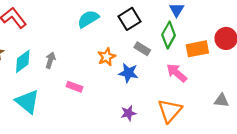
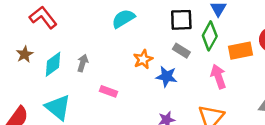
black square: (130, 19) -> (181, 20), moved, turned 30
pink arrow: (177, 73) -> (218, 77), turned 30

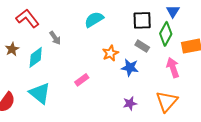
gray arrow: (83, 63) -> (55, 38), moved, turned 128
pink rectangle: (109, 91) -> (82, 80), turned -56

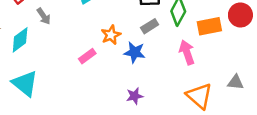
gray rectangle: (142, 46) -> (150, 26), turned -64
pink rectangle: (82, 80) -> (87, 56), moved
orange triangle: (167, 101) -> (199, 96), moved, turned -30

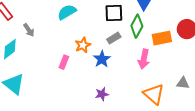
blue star: (135, 52) -> (102, 59), turned 30
pink arrow: (187, 52) -> (144, 59), turned -150
pink rectangle: (87, 56) -> (64, 62), turned -32

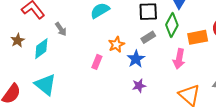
purple star: (102, 94) -> (139, 86), moved

